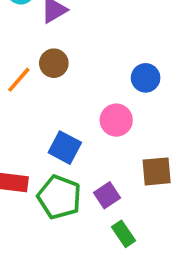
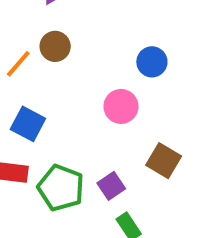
blue square: (65, 148) -> (28, 124), moved
brown square: (157, 171) -> (164, 161), turned 36

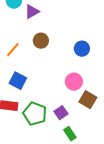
brown circle: (55, 46) -> (41, 41), moved
pink circle: (121, 106) -> (74, 82), moved

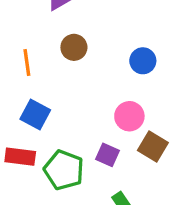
orange line: (13, 50) -> (27, 62), turned -49
purple square: (61, 113) -> (108, 155), moved, turned -32

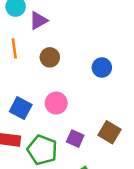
orange line: (27, 62) -> (14, 48), moved
pink circle: (129, 116) -> (56, 103), moved

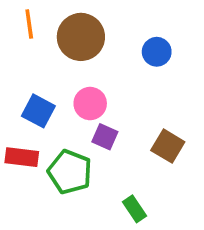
brown circle: (50, 57) -> (81, 37), size x1.6
purple square: (75, 139) -> (105, 137), moved

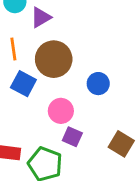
blue circle: (157, 52) -> (98, 84), moved
blue square: (38, 111) -> (23, 84), moved

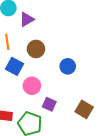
brown circle: (54, 59) -> (36, 49), size x0.7
pink circle: (61, 111) -> (32, 86), moved

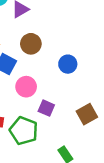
brown square: (84, 109) -> (87, 114), turned 30

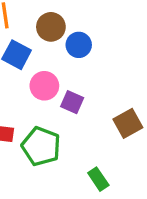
blue circle: (68, 64) -> (79, 45), moved
purple square: (46, 108) -> (72, 102), moved

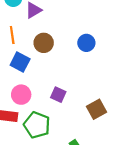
blue circle: (79, 45) -> (86, 43), moved
pink circle: (44, 86) -> (21, 95), moved

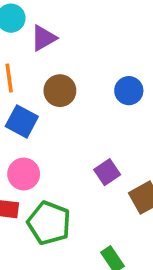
purple square: (58, 95) -> (107, 172), moved, turned 32

